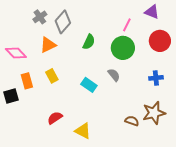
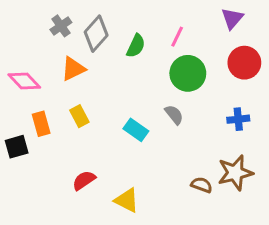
purple triangle: (152, 12) -> (232, 18), turned 49
pink line: (127, 25) -> (177, 37), moved
green semicircle: (89, 42) -> (136, 46), moved

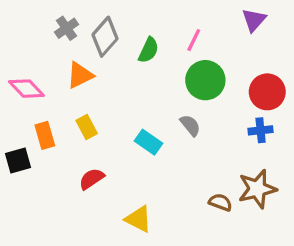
red circle: (244, 63) -> (267, 92), moved
red semicircle: (84, 180) -> (92, 179), moved

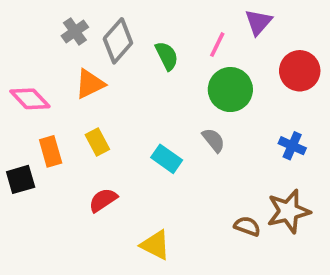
purple triangle: (254, 20) -> (258, 22), moved
green semicircle: (148, 50) -> (167, 56), turned -52
red circle: (267, 92) -> (300, 71), moved
blue cross: (261, 130) -> (292, 146), turned 30

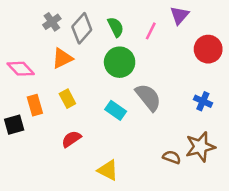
green semicircle: (167, 56) -> (116, 27), moved
green circle: (230, 90) -> (120, 62), moved
gray semicircle: (214, 140) -> (148, 97), size x1.6

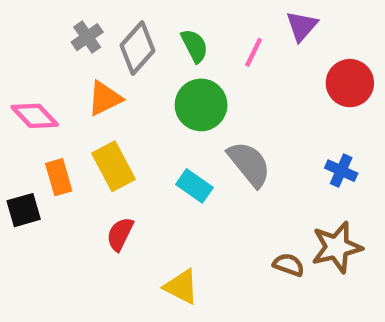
yellow rectangle: (67, 99) -> (113, 166), size x1.5
red semicircle: (71, 139) -> (120, 234), turned -30

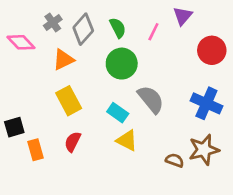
pink diamond: (35, 116) -> (21, 42), moved
blue cross: (341, 171) -> (206, 103), size x1.6
orange rectangle: (59, 177) -> (36, 150), moved
yellow triangle: (181, 287) -> (127, 140), moved

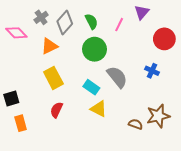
blue cross: (206, 103) -> (152, 71), moved, size x0.6
orange rectangle: (36, 150) -> (21, 123), moved

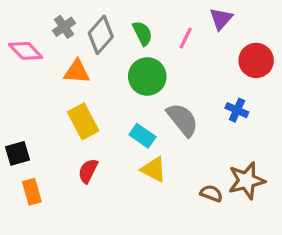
orange triangle: (49, 46) -> (77, 72), turned 30

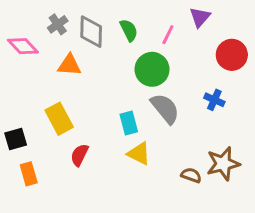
gray diamond: (101, 35) -> (91, 32), turned -40
green circle: (147, 76) -> (152, 69), moved
yellow rectangle: (83, 121) -> (59, 119), moved
cyan rectangle: (142, 136) -> (129, 123), turned 40

